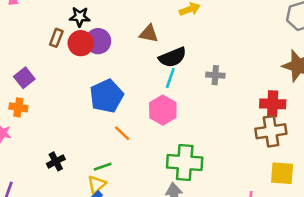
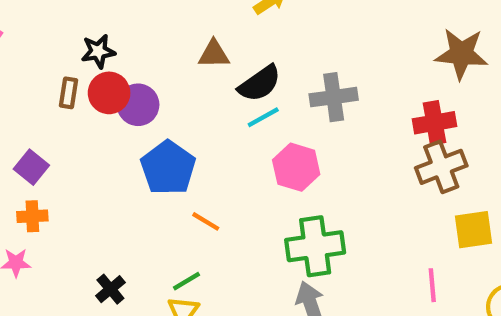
purple circle: (98, 41) -> (138, 105), moved
gray cross: (215, 75) -> (334, 97), size x1.5
cyan line: (170, 78) -> (263, 117), turned 54
pink hexagon: (163, 110) -> (296, 167), moved

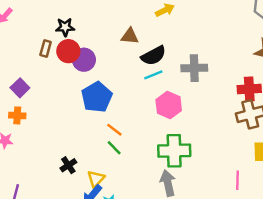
green line: (186, 281) -> (114, 148), moved, turned 70
black cross: (110, 289) -> (68, 165), moved

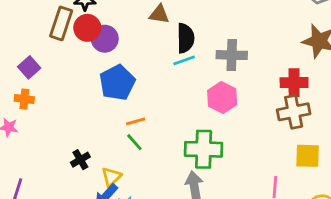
brown rectangle: (46, 49) -> (61, 23), size x1.6
black semicircle: (154, 56) -> (185, 38), turned -65
pink hexagon: (169, 105) -> (222, 98), moved
orange line: (114, 130) -> (136, 121), turned -56

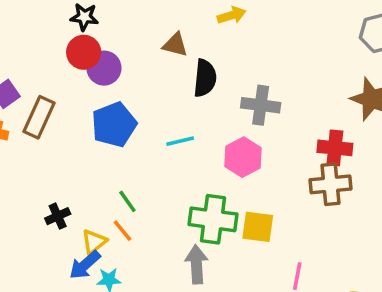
brown rectangle: (61, 23) -> (39, 117), moved
cyan line: (184, 60) -> (180, 141), moved
orange line: (136, 121) -> (123, 231), moved, turned 60
yellow square: (308, 156) -> (258, 227), moved

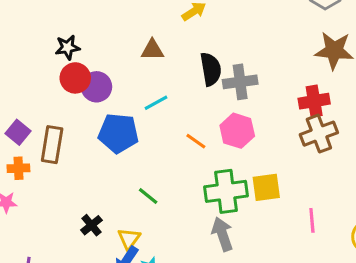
black semicircle: (205, 78) -> (211, 69), moved
blue pentagon: (114, 125) -> (118, 133), turned -30
cyan line: (180, 141) -> (156, 103), moved
orange line: (123, 231) -> (196, 141), moved

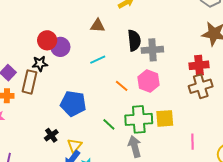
black star: (67, 47) -> (40, 64), moved
blue pentagon: (118, 133) -> (73, 103), moved
green line: (148, 196) -> (109, 124), moved

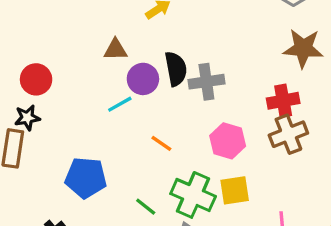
purple circle: (60, 47) -> (143, 79), moved
pink hexagon: (148, 81) -> (228, 141), moved
green cross: (139, 119) -> (193, 195), turned 32

